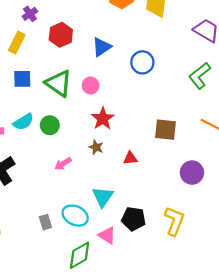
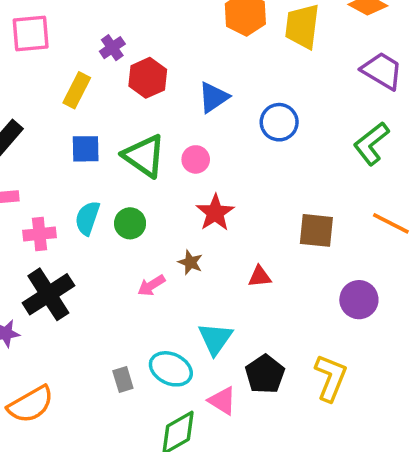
purple cross: (30, 14) -> (112, 48), moved
cyan semicircle: (23, 122) -> (87, 218), turned 140
brown star: (96, 147) -> (190, 262), moved
black pentagon: (134, 219) -> (265, 374), turned 30

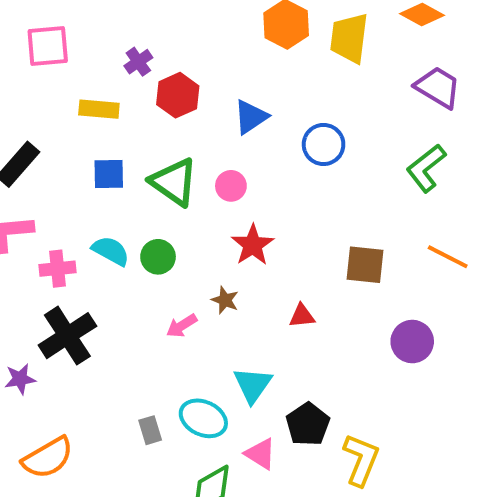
yellow rectangle: (77, 90) -> (99, 109), turned 68
cyan semicircle: (87, 218) -> (111, 251), turned 100
yellow L-shape: (331, 378) -> (361, 460), moved

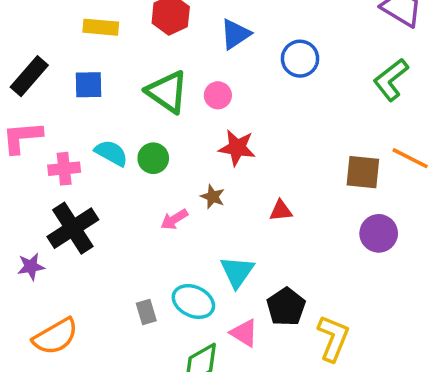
blue square: (109, 174) -> (89, 85), moved
red star: (253, 245) -> (237, 148), turned -30
brown square: (365, 265) -> (363, 172), moved

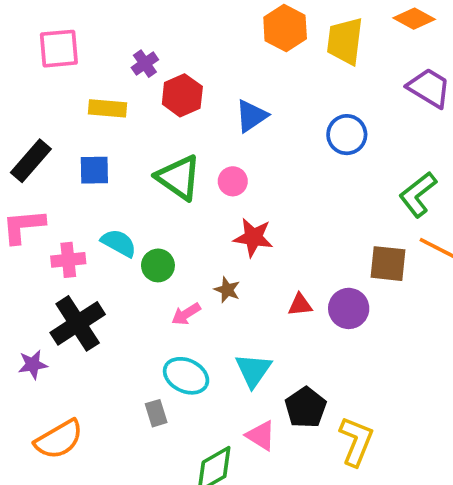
blue circle: (300, 59) -> (347, 135), moved
green L-shape: (391, 80) -> (418, 194), moved
green circle: (153, 158) -> (158, 265), moved
purple circle: (379, 233) -> (349, 308), moved
cyan ellipse: (193, 302) -> (186, 376), moved

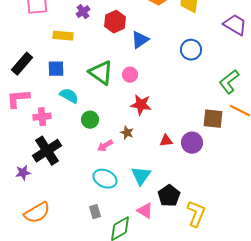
red hexagon: (182, 95) -> (115, 22), moved
cyan semicircle: (119, 243) -> (69, 96), moved
gray rectangle: (156, 413) -> (95, 212), moved

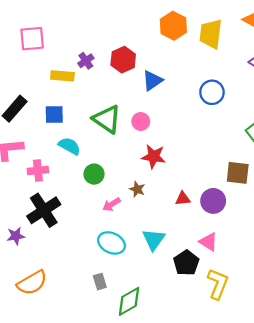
purple cross: (83, 12) -> (86, 61), moved
pink triangle: (145, 211) -> (208, 242), moved

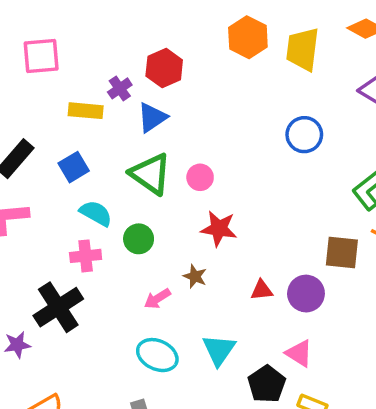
red hexagon: (123, 60) -> (164, 68), moved
blue triangle: (152, 81) -> (152, 118), moved
blue square: (54, 114) -> (74, 167), turned -30
pink cross: (38, 171) -> (86, 256), moved
green circle: (94, 174) -> (139, 239), moved

